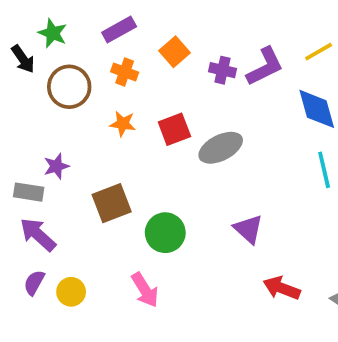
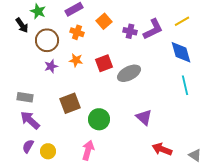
purple star: (56, 166) -> (51, 66), moved
pink arrow: (145, 290) -> (88, 150), turned -132

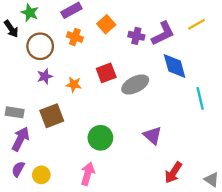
blue diamond: (181, 52) -> (175, 66), moved
orange star: (76, 60) -> (74, 84), moved
brown square: (70, 103) -> (52, 116), moved
purple arrow: (30, 120) -> (20, 139), turned 75
red arrow: (162, 149) -> (173, 173), turned -78

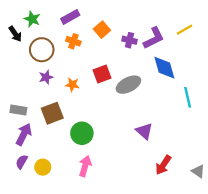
green circle: (100, 138) -> (82, 133), moved

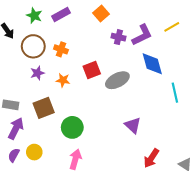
green star: (32, 19) -> (34, 16), moved
orange square: (102, 30) -> (101, 13), moved
orange cross: (73, 41) -> (61, 49), moved
yellow circle: (43, 167) -> (34, 152), moved

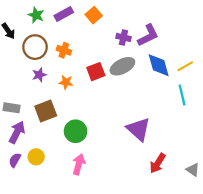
orange square: (101, 13) -> (94, 15), moved
yellow line: (172, 27) -> (185, 66), moved
gray ellipse: (117, 80) -> (122, 66), moved
purple triangle: (133, 125) -> (138, 129), size x1.4

